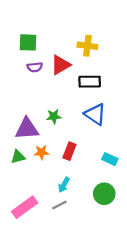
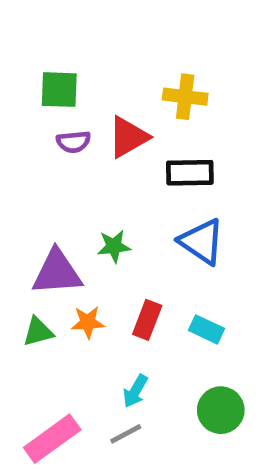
cyan rectangle: (110, 159) -> (207, 329), moved

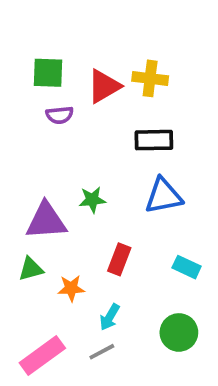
red triangle: (128, 137) -> (104, 86), moved
blue triangle: (202, 242) -> (164, 196), turned -45
orange star: (88, 322) -> (71, 288), moved
cyan rectangle: (207, 329) -> (187, 267), moved

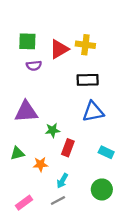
green star: (92, 200) -> (52, 130), moved
purple triangle: (46, 221) -> (26, 112), moved
pink rectangle: (42, 356) -> (24, 203), size x0.7

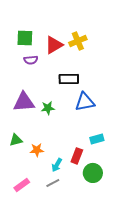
yellow cross: (85, 45) -> (78, 41), turned -30
black rectangle: (88, 80) -> (69, 79), moved
green star: (52, 130) -> (48, 108), moved
red rectangle: (68, 148) -> (77, 156), moved
cyan rectangle: (106, 152) -> (97, 139), turned -40

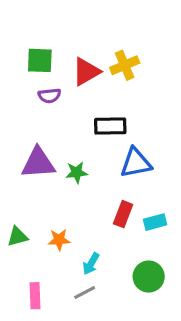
green triangle: (16, 140) -> (17, 237), moved
red rectangle: (77, 156) -> (123, 214), moved
pink rectangle: (22, 185) -> (35, 296), turned -56

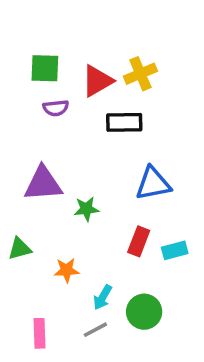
black rectangle: (110, 126) -> (124, 122), moved
green star: (77, 172) -> (86, 209), moved
green triangle: (17, 237) -> (20, 249), moved
green circle: (149, 277) -> (144, 312), moved

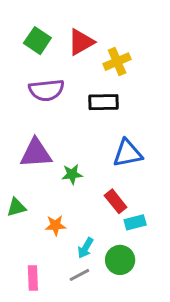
green square: (45, 68) -> (37, 41), moved, turned 32
red triangle: (97, 81) -> (81, 42), moved
purple semicircle: (56, 108) -> (46, 90), size x1.6
red rectangle: (139, 241) -> (116, 201), turned -60
cyan rectangle: (175, 250) -> (135, 222), moved

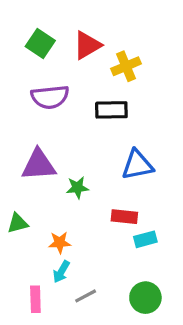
red rectangle: (116, 201) -> (124, 217), turned -45
cyan arrow: (85, 248) -> (61, 272), moved
green circle: (120, 260) -> (145, 298), moved

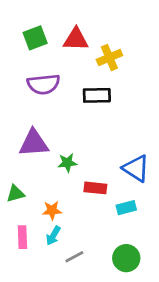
green square: (40, 44) -> (35, 38), turned 35
red triangle: (87, 45) -> (76, 39), turned 32
blue triangle: (137, 165) -> (136, 168), moved, turned 44
red rectangle: (124, 217) -> (95, 188), moved
pink rectangle: (35, 299) -> (22, 237), moved

